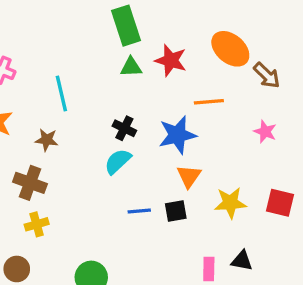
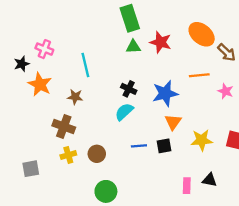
orange line: (209, 102) -> (199, 75), moved
brown circle: (17, 269) -> (97, 154), moved

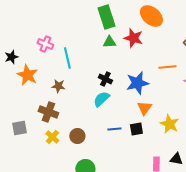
orange ellipse: (202, 34) -> (151, 16), moved
pink cross: (44, 49) -> (45, 44), moved
yellow star: (202, 140) -> (169, 124), turned 30
yellow cross: (68, 155) -> (52, 137), turned -32
gray square: (31, 169) -> (19, 128), moved

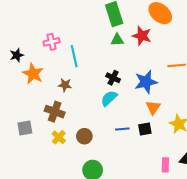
pink cross: (45, 44) -> (52, 42), turned -35

